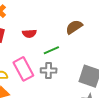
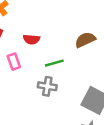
pink rectangle: (23, 69) -> (14, 62), moved, size x0.6

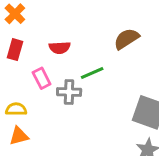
gray cross: (47, 86) -> (69, 92), moved

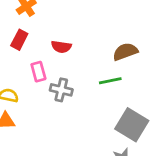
green line: (92, 73) -> (110, 81), moved

